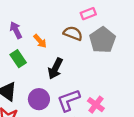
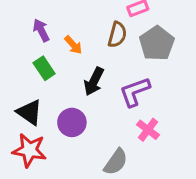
brown semicircle: (73, 33) -> (117, 35), turned 84
purple L-shape: (69, 100) -> (135, 92), moved

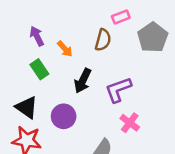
gray pentagon: (157, 43) -> (153, 37), moved

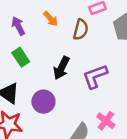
orange arrow: (65, 49) -> (51, 19), moved
pink cross: (130, 123) -> (106, 121), moved

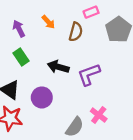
black arrow: (61, 68) -> (58, 67), turned 80

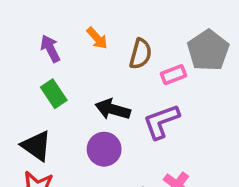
pink rectangle: (91, 12) -> (173, 75), moved
purple circle: (42, 97) -> (104, 149), moved

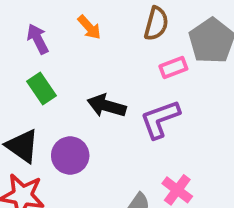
brown semicircle: (141, 54) -> (156, 24), moved
purple circle: (104, 149) -> (70, 156), moved

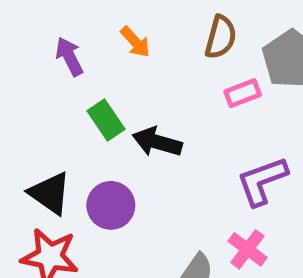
green rectangle: (41, 89) -> (106, 120), moved
purple L-shape: (160, 119) -> (262, 181), moved

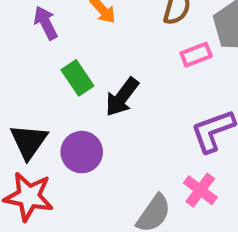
black arrow: (157, 142) -> (122, 97), turned -69
black triangle: (50, 193) -> (29, 141), turned 30

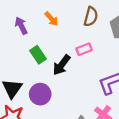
pink rectangle: (196, 55) -> (84, 49), moved

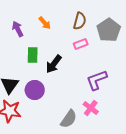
pink rectangle: (84, 49) -> (81, 44), moved
green rectangle: (38, 55) -> (33, 55), turned 35

